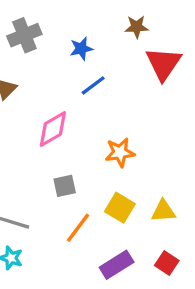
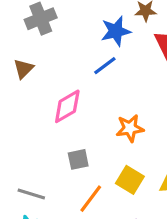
blue star: (81, 49) -> (116, 31), moved, size x1.4

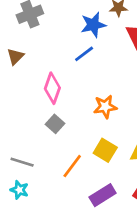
pink diamond: (67, 106) -> (52, 88), turned -40
gray square: (78, 159) -> (55, 124), moved, turned -36

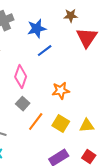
blue star: (93, 25) -> (37, 29), moved
orange line: (72, 166) -> (36, 122), moved

